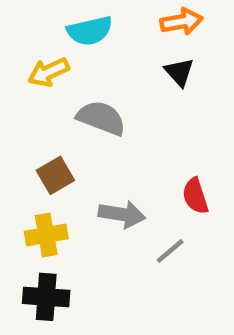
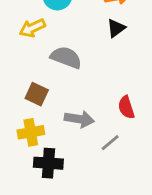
black triangle: (179, 72) -> (116, 28), turned 36
brown square: (55, 175) -> (37, 94), turned -35
black cross: (46, 297) -> (48, 163), moved

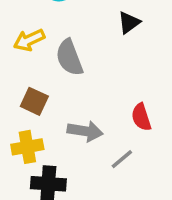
yellow arrow: (32, 28) -> (29, 40), moved
gray semicircle: (66, 57) -> (69, 58), turned -132

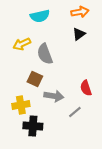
brown square: (34, 101) -> (35, 79), moved

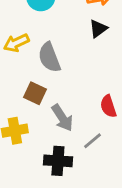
gray arrow: (54, 96) -> (62, 118), turned 48
black cross: (33, 126) -> (58, 161), moved

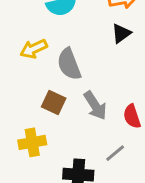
gray arrow: (62, 118) -> (95, 106), moved

